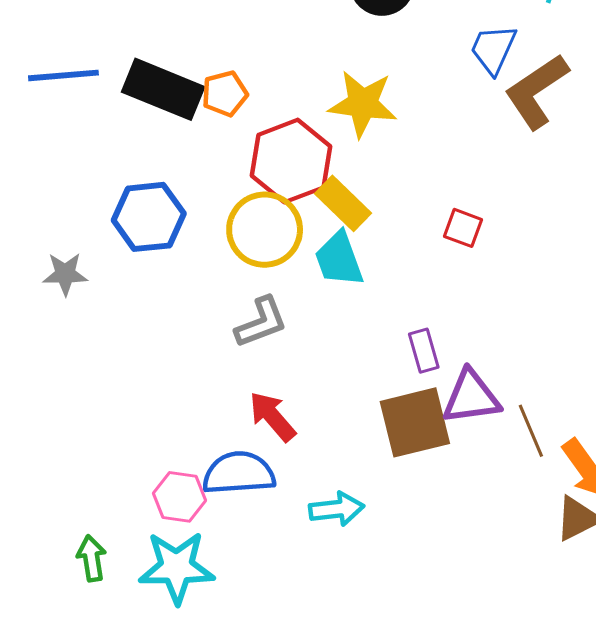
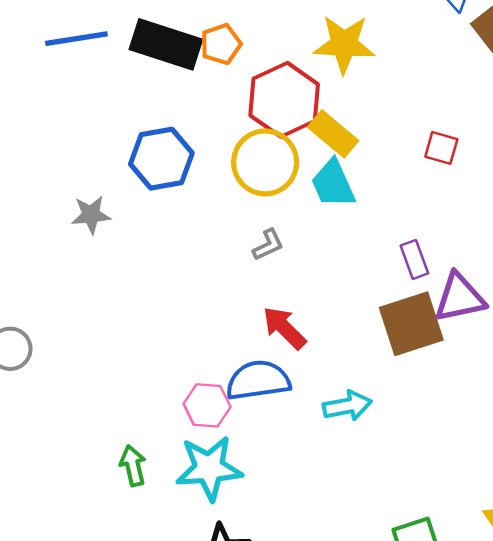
gray L-shape: (261, 322) -> (268, 245), size x0.7

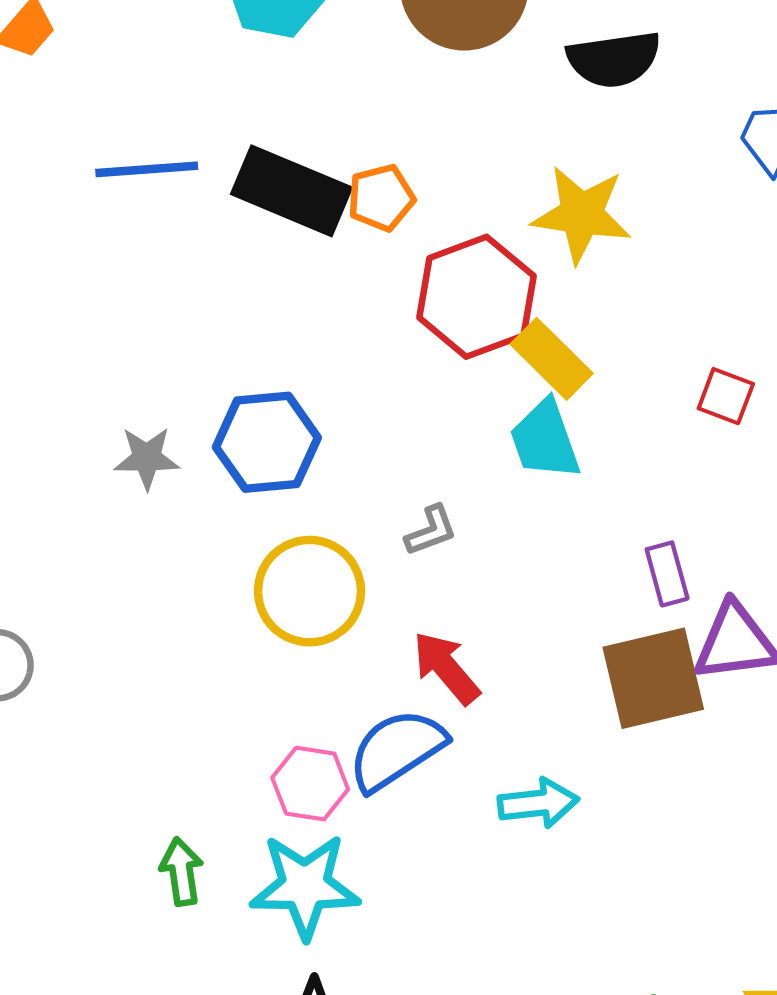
blue hexagon: (161, 159) -> (267, 442), moved
yellow circle: (265, 162) -> (310, 591), moved
blue semicircle: (258, 380) -> (397, 750), turned -30

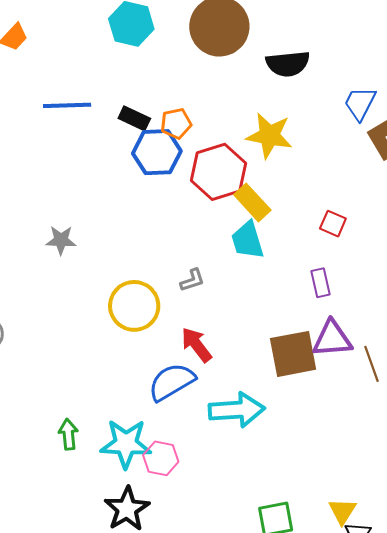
black rectangle: (291, 191) -> (134, 118), size x0.6
blue hexagon: (267, 442) -> (157, 152), moved
purple rectangle: (667, 574) -> (320, 283), moved
pink hexagon: (310, 784) -> (161, 458), moved
cyan arrow: (538, 803) -> (237, 410), size x1.5

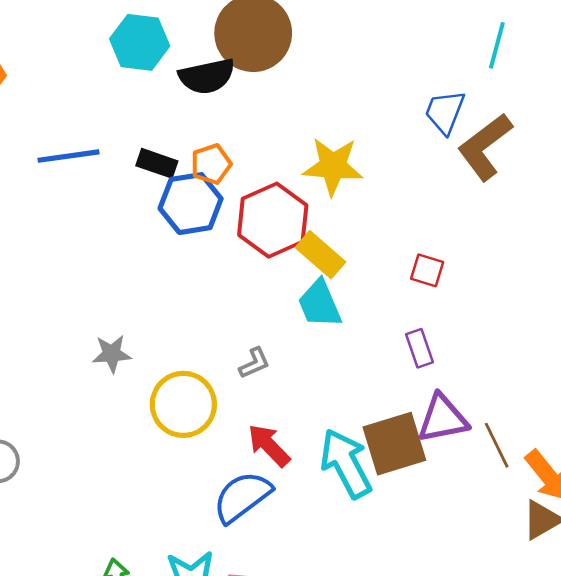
black semicircle: (288, 64) -> (207, 76), moved
gray star: (61, 240) -> (112, 354), moved
cyan arrow: (237, 410) -> (346, 463), moved, turned -108

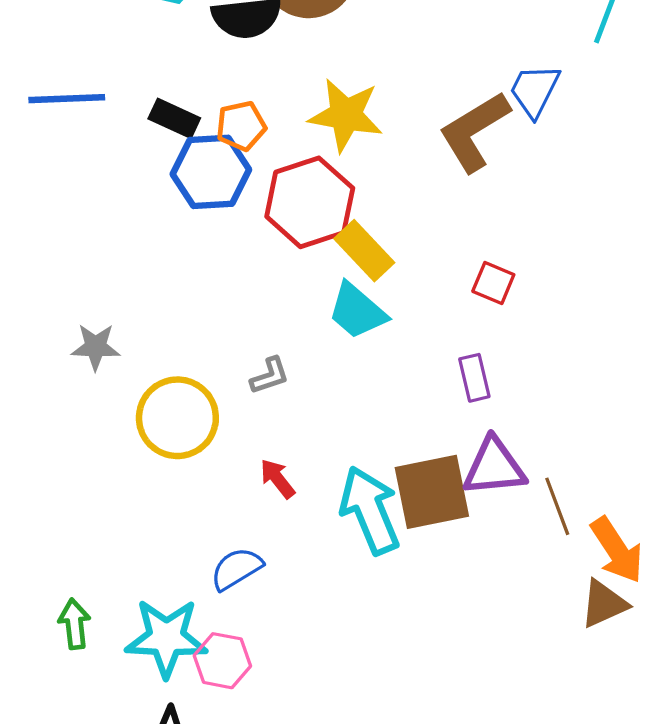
brown L-shape: (485, 147) -> (474, 131), moved
yellow star: (333, 166) -> (346, 115), moved
cyan trapezoid: (320, 304) -> (357, 311), turned -32
red arrow: (269, 445) -> (277, 479), size x0.7
blue semicircle: (242, 497) -> (236, 569), moved, size x0.7

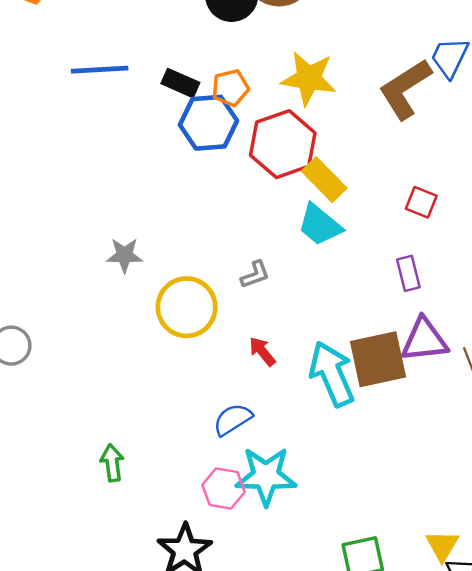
cyan star: (166, 638) -> (266, 476), moved

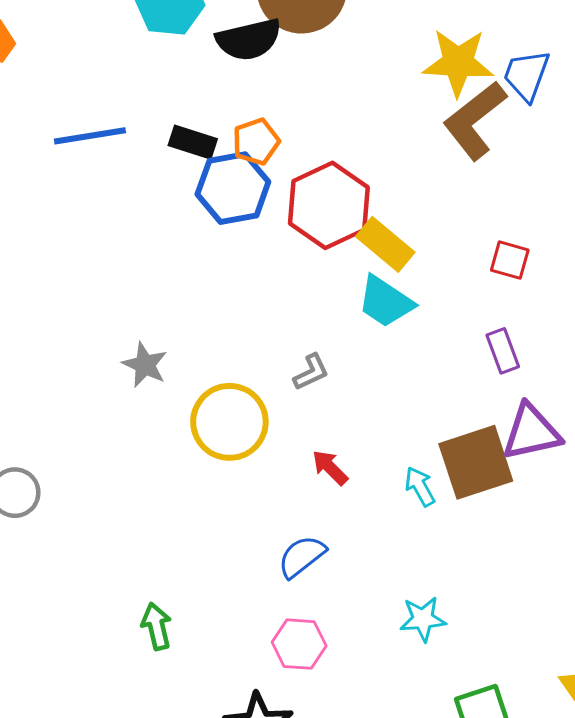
yellow star: (309, 78) -> (458, 62), moved
gray star: (124, 255) -> (145, 365), turned 30
cyan arrow: (332, 374) -> (420, 487), size x0.5
cyan star: (266, 476) -> (423, 619), moved, size x0.6

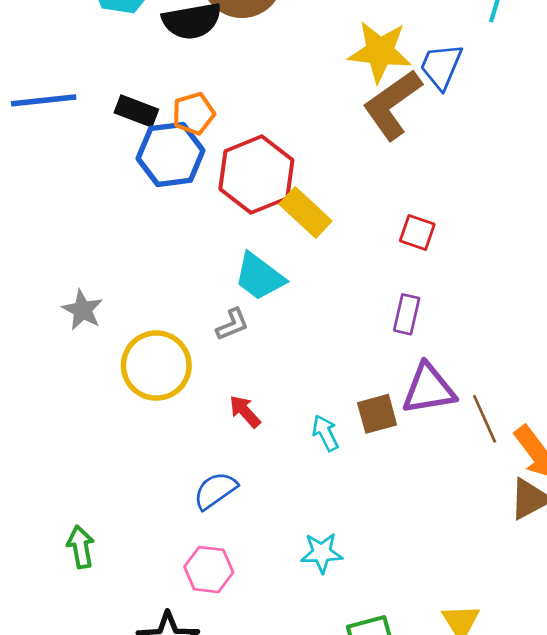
cyan trapezoid: (385, 302) -> (259, 277), moved
purple rectangle: (503, 351) -> (407, 314), turned 30
brown square: (476, 462) -> (377, 414), size x0.6

